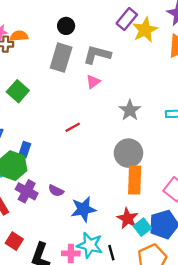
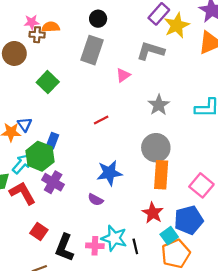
gray L-shape: (97, 55) -> (150, 51), moved
purple semicircle: (56, 191) -> (96, 200), moved
blue star: (83, 209) -> (109, 173), moved
cyan square: (142, 227) -> (169, 236), moved

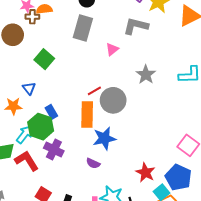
blue triangle: (25, 124) -> (29, 88), moved
blue rectangle: (52, 141) -> (51, 112), turned -48
gray circle: (156, 148) -> (113, 100), moved
orange rectangle: (161, 175) -> (87, 115), moved
blue pentagon: (189, 220) -> (178, 177), turned -30

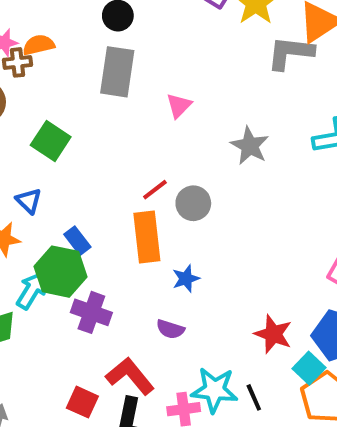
gray L-shape: (136, 26) -> (290, 53), moved
gray circle: (113, 100) -> (193, 203), size x0.7
blue star: (104, 138) -> (186, 279), size x0.6
red L-shape: (27, 161) -> (130, 376), moved

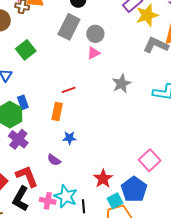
gray circle: (193, 203) -> (95, 34), moved
orange rectangle: (147, 237) -> (57, 112), size x0.7

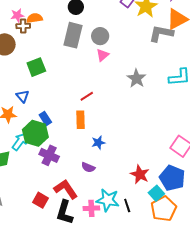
green square: (26, 50) -> (36, 67), turned 30

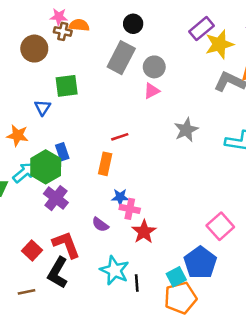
blue triangle: (23, 96) -> (43, 108), moved
red star: (140, 174) -> (144, 232), moved
pink cross: (91, 208) -> (130, 209), moved

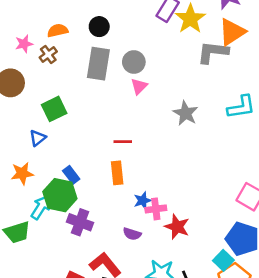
orange semicircle: (79, 25) -> (58, 31), moved
brown cross: (63, 31) -> (48, 54), moved, turned -30
blue triangle: (43, 108) -> (38, 138), turned 36
red line: (120, 137) -> (123, 142), turned 36

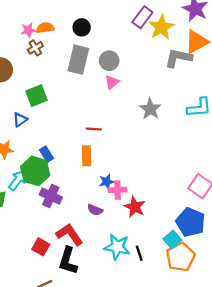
pink star: (24, 44) -> (28, 30), moved

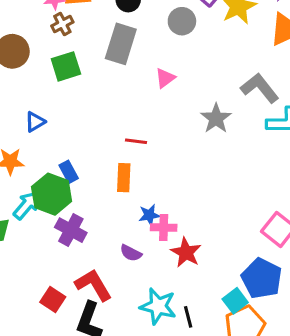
gray L-shape: (178, 58) -> (260, 88), moved, turned 36
gray circle: (109, 61) -> (182, 21), moved
green square: (37, 96) -> (66, 66), moved

